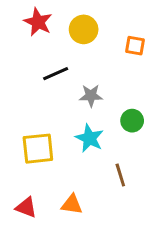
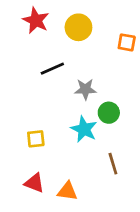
green circle: (132, 121) -> (109, 113), moved
yellow square: (38, 149) -> (36, 139), size x0.6
red triangle: (26, 207) -> (34, 183), moved

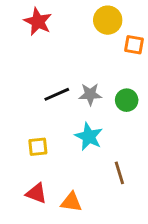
yellow circle: (78, 27) -> (108, 20), moved
black line: (52, 69) -> (57, 94), moved
green circle: (109, 113) -> (127, 100), moved

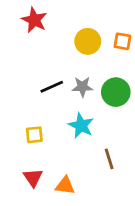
yellow circle: (108, 20) -> (88, 41), moved
green circle: (127, 100) -> (116, 92), size x1.4
red triangle: (36, 193) -> (33, 178), turned 35

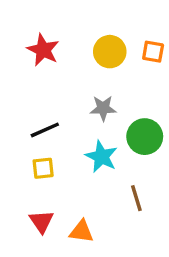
red star: (34, 20) -> (43, 50), moved
black line: (52, 87) -> (45, 130), moved
green circle: (116, 92) -> (145, 137), moved

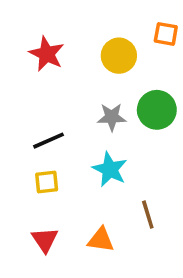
orange square: (153, 52) -> (166, 34), moved
green circle: (145, 137) -> (157, 110), moved
orange triangle: (81, 232) -> (101, 240), moved

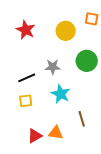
gray star: (112, 117) -> (53, 67), moved
red triangle: (45, 240) -> (35, 136), moved, turned 35

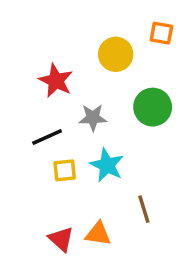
red star: (26, 30) -> (56, 81), moved
yellow square: (26, 101) -> (65, 170), moved
red triangle: (35, 136) -> (61, 239), turned -49

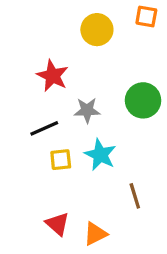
orange square: (161, 33) -> (146, 16), moved
yellow circle: (116, 54) -> (97, 30), moved
orange triangle: (98, 234) -> (95, 234), moved, turned -35

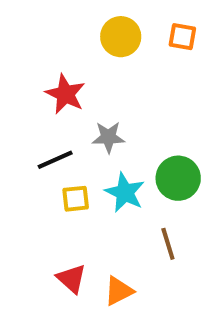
orange square: (146, 16) -> (182, 37), moved
green circle: (143, 100) -> (178, 178), moved

